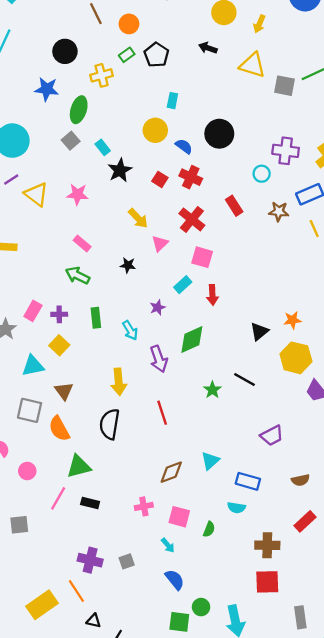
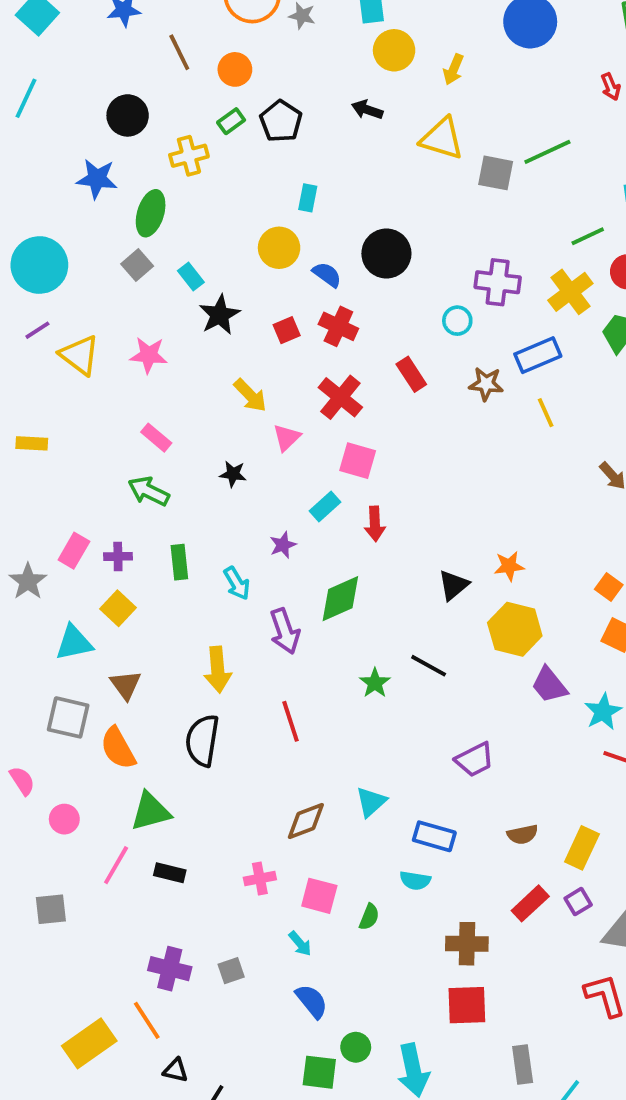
red square: (160, 179) -> (287, 330), turned 35

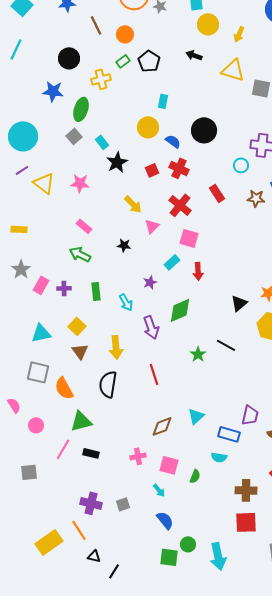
gray star: (28, 581) -> (21, 269), moved
yellow square: (118, 608) -> (77, 326), moved
brown triangle: (126, 685) -> (80, 351), moved
purple trapezoid: (475, 760) -> (250, 415), moved, turned -50

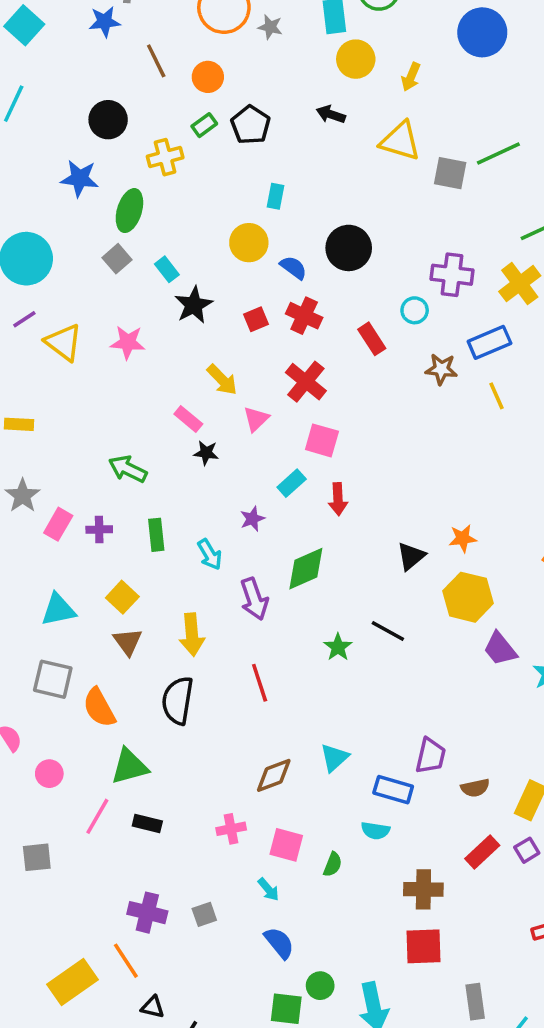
red rectangle: (217, 193) -> (372, 339), moved
pink rectangle: (84, 226) -> (188, 419), moved

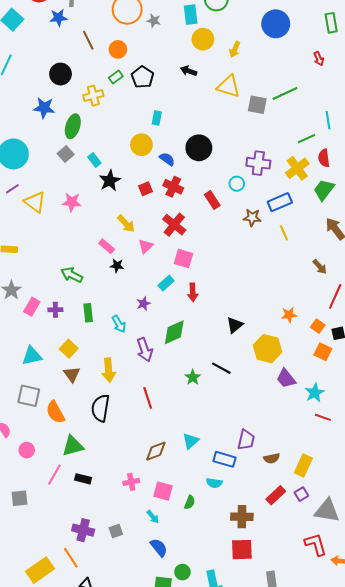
orange star: (463, 538) -> (289, 315), moved

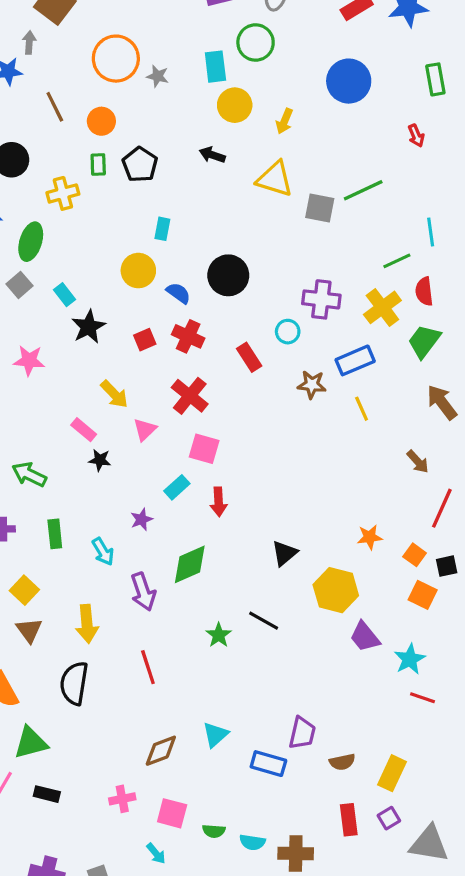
green rectangle: (116, 77) -> (98, 165), turned -56
cyan semicircle: (214, 483) -> (252, 842), moved
red rectangle: (276, 495) -> (349, 820), turned -54
green semicircle: (190, 502) -> (214, 831), turned 72

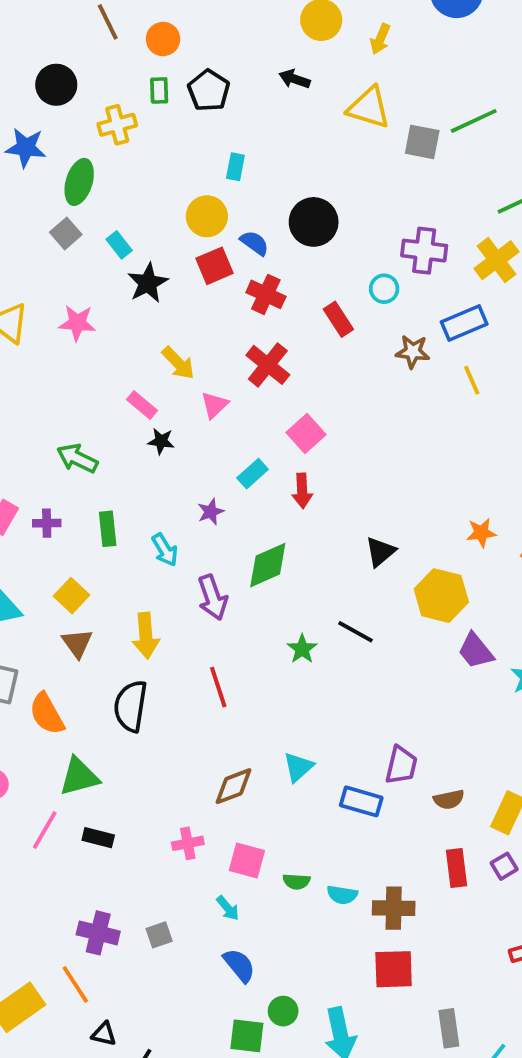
red square: (145, 340) -> (214, 266), moved, size x1.4
pink square: (204, 449) -> (306, 434), moved, turned 32

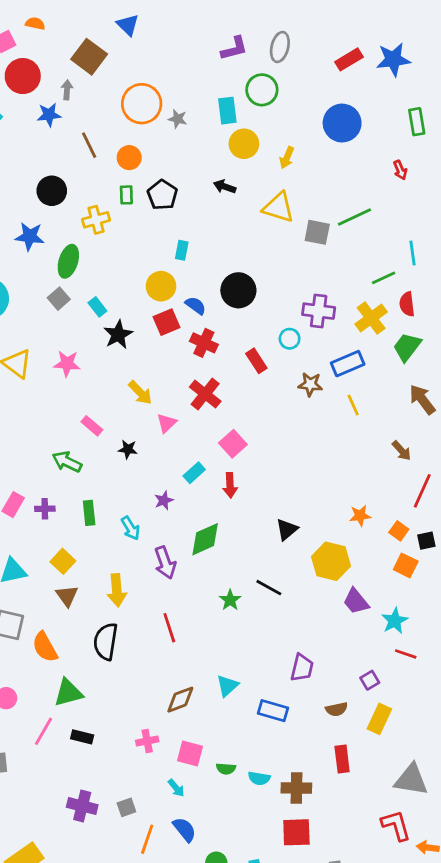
pink rectangle: (142, 405) -> (92, 426), moved
purple trapezoid: (401, 765) -> (302, 668), moved
purple square: (504, 866) -> (370, 680), moved
orange line: (75, 984) -> (147, 839), moved, turned 52

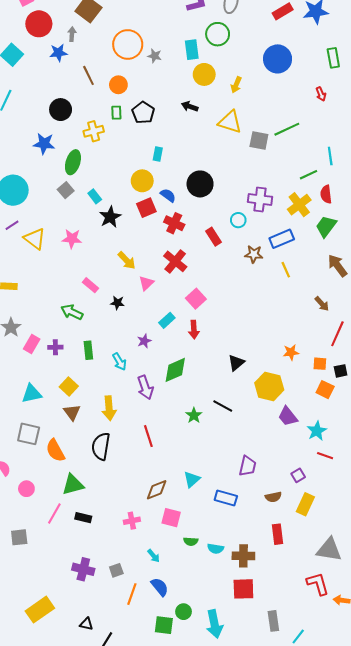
orange square: (399, 531) -> (320, 364), turned -32
pink square: (190, 753) -> (171, 518), moved

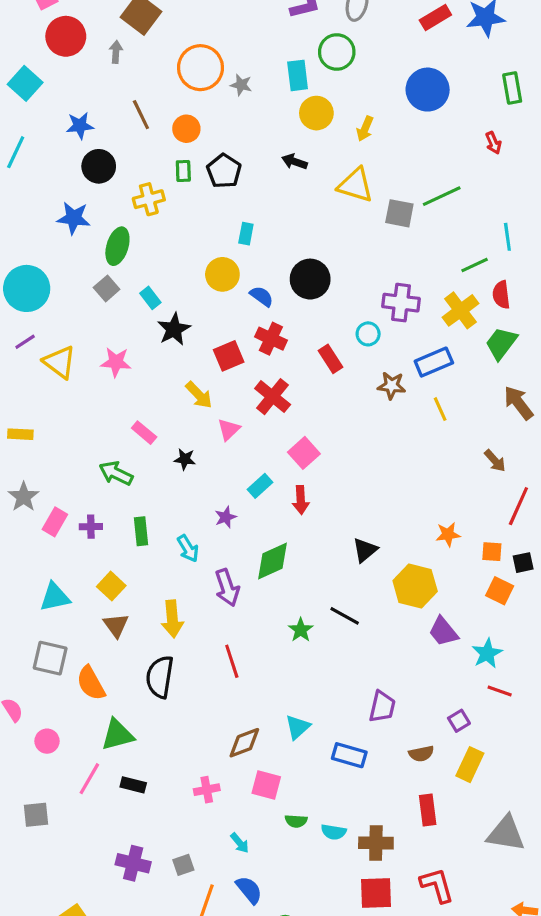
blue star: (58, 53) -> (80, 126), moved
red square: (146, 208) -> (229, 356), moved
red L-shape: (318, 584) -> (437, 885), moved

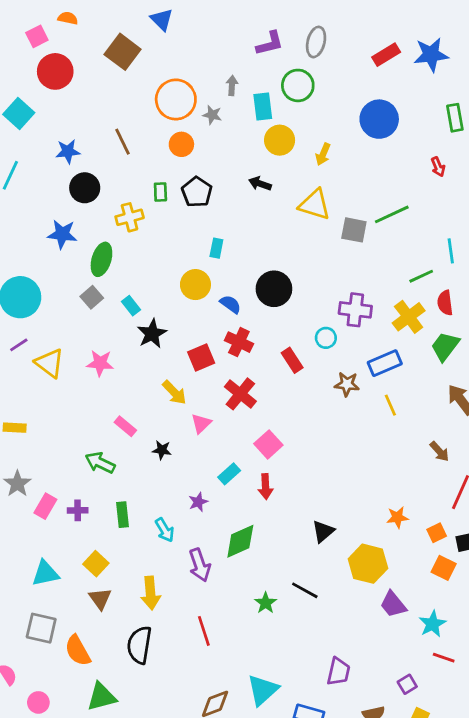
gray arrow: (116, 52) -> (232, 85), moved
orange circle: (186, 129) -> (181, 144), moved
orange square: (492, 552) -> (437, 533), turned -30
cyan triangle: (298, 727) -> (263, 690), size x1.4

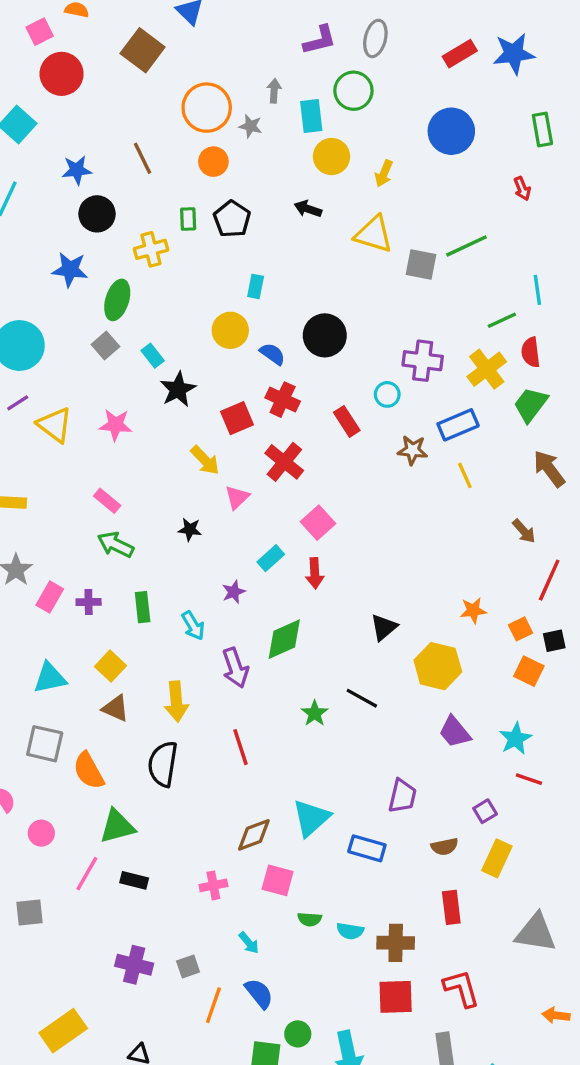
pink rectangle: (125, 426) -> (107, 501), moved
brown triangle: (100, 599) -> (116, 708), turned -30
purple trapezoid: (393, 604) -> (455, 732), moved

